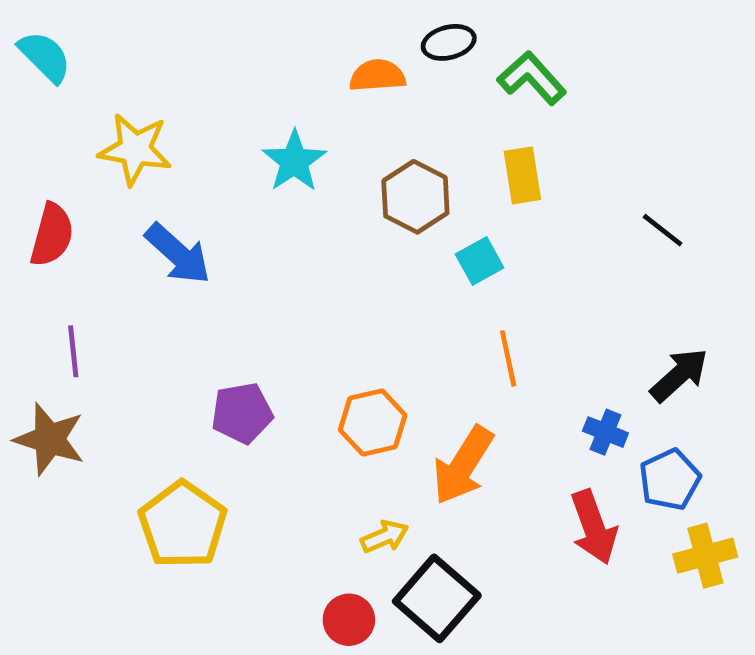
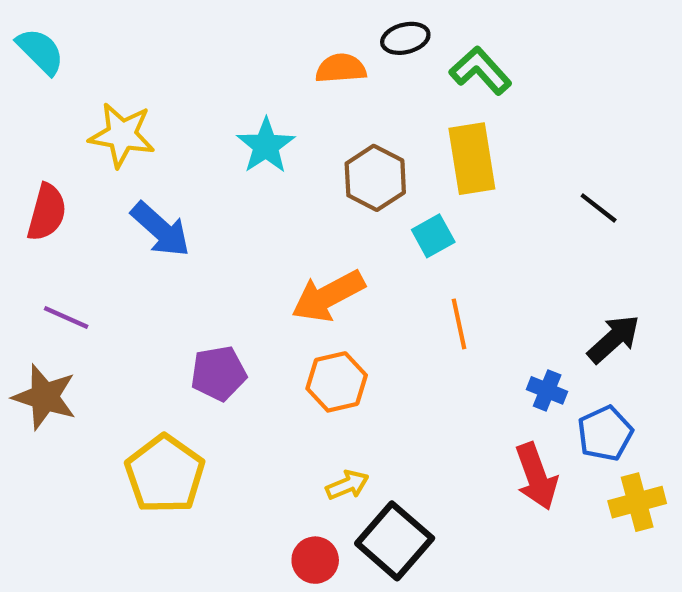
yellow rectangle: (522, 175) -> (472, 159), size x1.4
purple line: (73, 351) -> (66, 317), turned -60
orange arrow: (463, 465) -> (328, 296), moved, turned 30

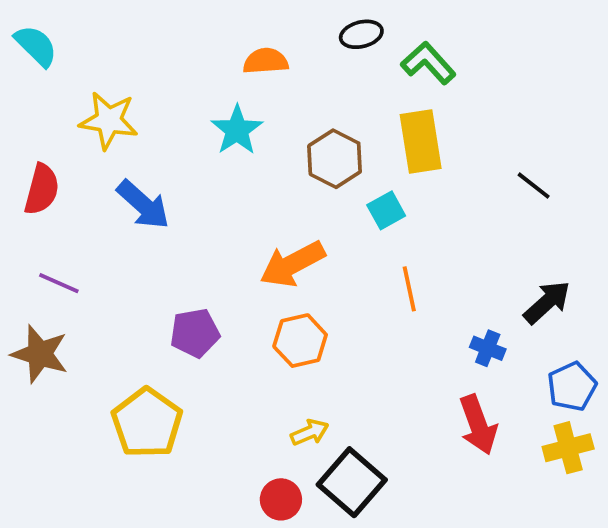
orange semicircle: (341, 68) -> (266, 61), moved
blue pentagon: (605, 433) -> (572, 386), moved

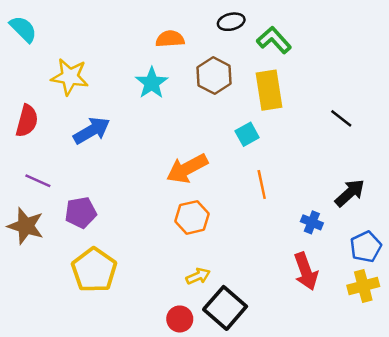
brown hexagon: (335, 159) -> (214, 76), moved
blue arrow: (143, 205) -> (92, 131), turned -72
purple pentagon: (195, 333) -> (81, 213), moved

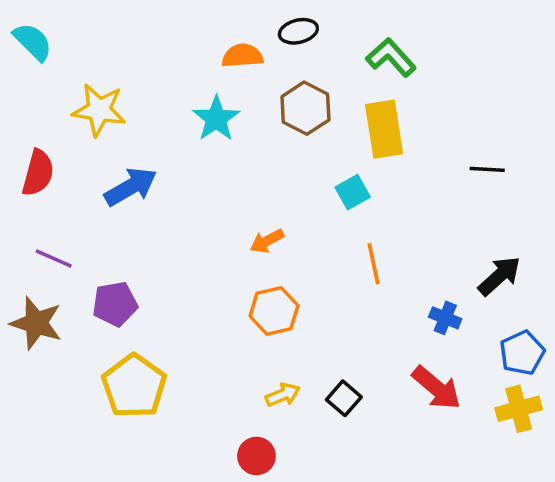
black ellipse: (231, 22) -> (298, 31), moved
black line: (341, 118) -> (487, 169), turned -35
orange arrow: (187, 168) -> (267, 241), size x0.6
red arrow: (306, 271) -> (436, 388), turned -30
black square: (225, 308) -> (344, 398), moved, size x0.6

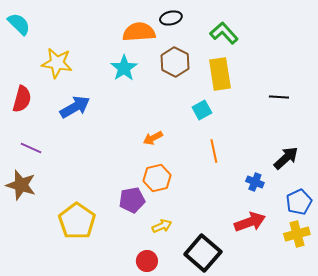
orange semicircle: (242, 56) -> (139, 32), size x1.4
purple pentagon: (115, 304) -> (132, 200), moved
red arrow: (436, 388) -> (250, 222), turned -60
black square: (344, 398) -> (203, 253), moved, size x1.8

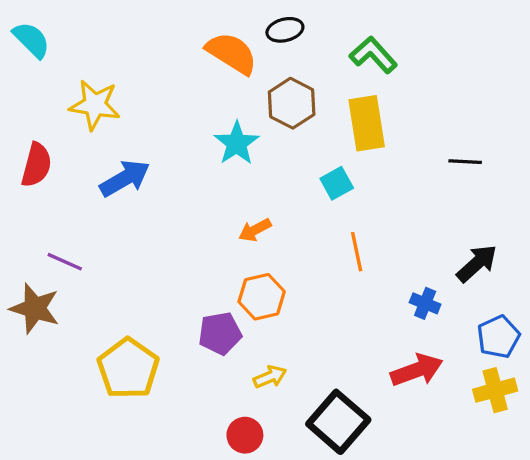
orange semicircle: (139, 32) -> (232, 53), turned 36
cyan star: (124, 68) -> (237, 143), moved
purple line: (31, 148) -> (65, 262), moved

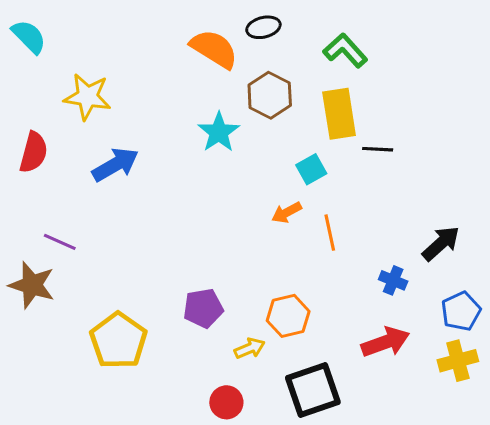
black line: (465, 162) -> (378, 149), moved
orange arrow: (255, 230) -> (287, 212), moved
orange hexagon: (262, 297) -> (288, 316), moved
black square: (338, 422) -> (313, 390), turned 30

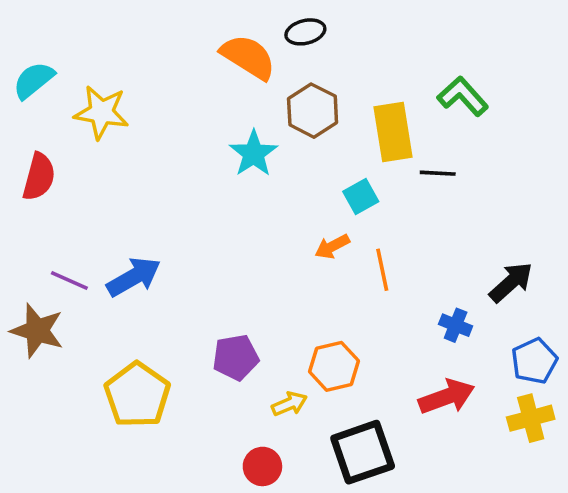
cyan semicircle: (29, 37) -> (34, 80), moved, turned -84
green L-shape: (345, 50) -> (463, 96), moved
blue arrow: (115, 165) -> (134, 277), moved

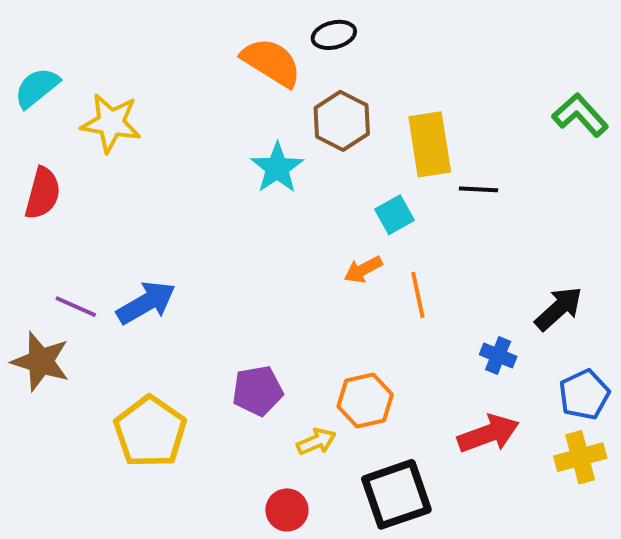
green L-shape: (463, 96) -> (580, 115), moved

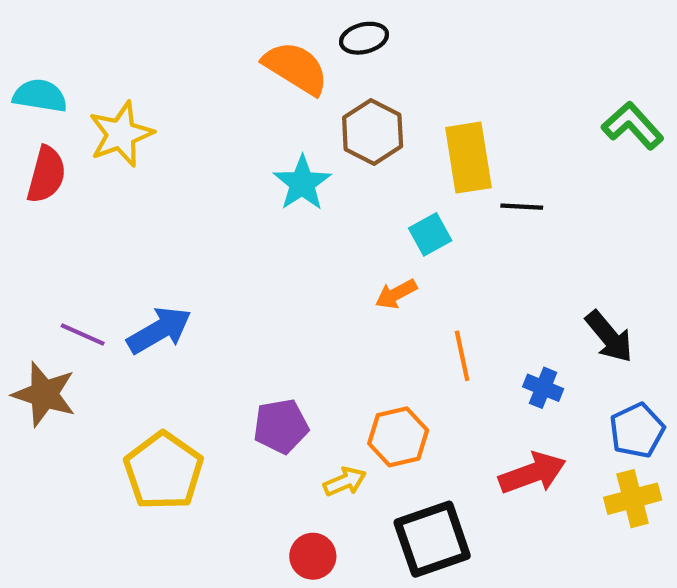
cyan semicircle: (37, 88) -> (40, 96), turned 48
yellow star: (111, 123) -> (121, 134), turned -30
red semicircle: (43, 193) -> (46, 175), moved
orange line: (418, 295) -> (462, 356), moved
black arrow: (559, 309) -> (609, 337), turned 92

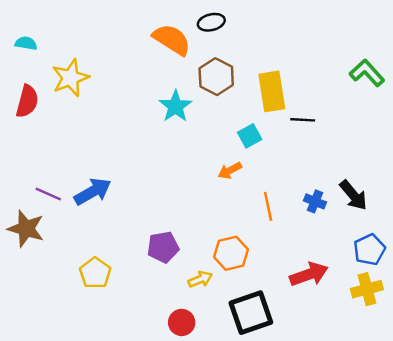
cyan semicircle: (40, 96) -> (26, 43), moved, size x0.7
blue cross: (543, 388) -> (315, 201), moved
yellow pentagon: (164, 471) -> (95, 273), size x0.7

